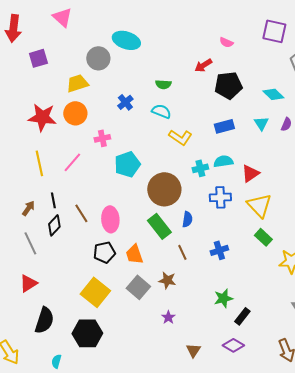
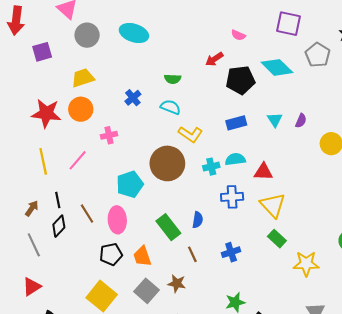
gray circle: (98, 58) -> (87, 35), moved
cyan diamond: (273, 94) -> (277, 67), moved, size x1.4
cyan pentagon: (127, 164) -> (130, 184), moved
red triangle: (250, 173) -> (263, 172), turned 36
brown circle: (164, 189) -> (167, 163), moved

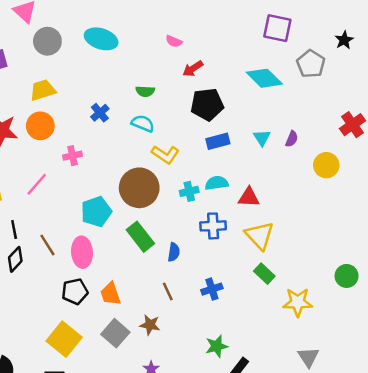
pink semicircle: (238, 35) -> (174, 41), moved
black pentagon: (240, 80) -> (207, 104), moved
green rectangle: (168, 227) -> (140, 237), moved

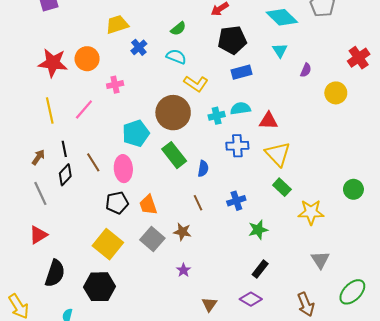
yellow trapezoid: (43, 90) -> (117, 24), moved
green semicircle: (145, 91) -> (178, 29), turned -42
cyan triangle: (262, 138) -> (280, 50), moved
green star: (217, 346) -> (258, 230), moved

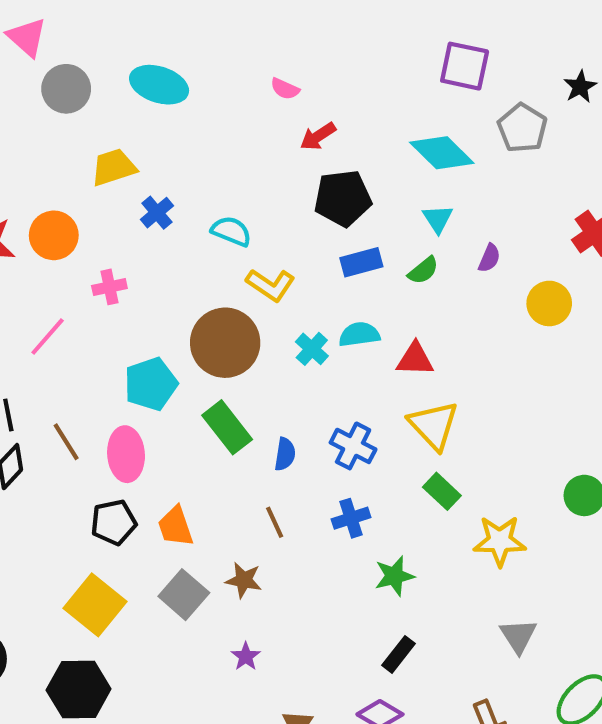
green semicircle: (178, 29) -> (423, 270), moved
cyan cross: (217, 116) -> (312, 349), turned -35
blue cross: (237, 146) -> (353, 446), moved, turned 30

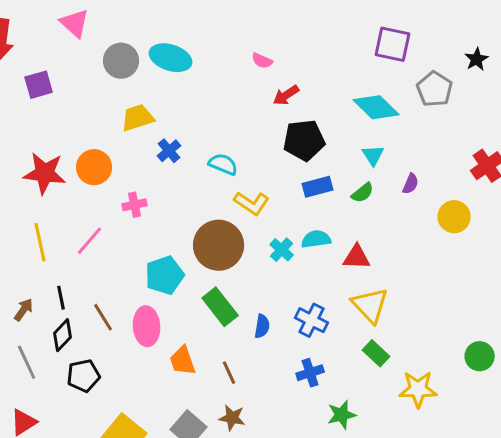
gray circle: (66, 89) -> (121, 61), moved
black pentagon: (114, 522) -> (84, 376), moved
brown line: (275, 522) -> (229, 373), moved
orange trapezoid: (176, 526) -> (183, 361), moved

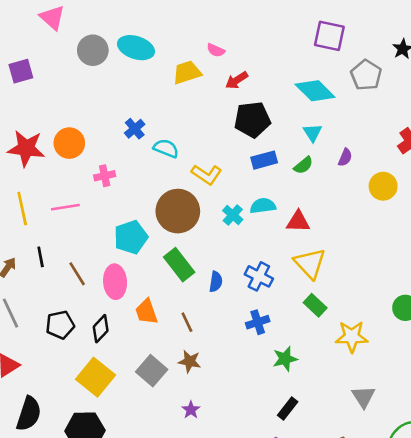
yellow trapezoid: (138, 118) -> (187, 72), moved
cyan semicircle: (223, 164) -> (166, 148), moved
pink line: (90, 241) -> (65, 207), turned 40
black diamond: (63, 335) -> (101, 329), moved

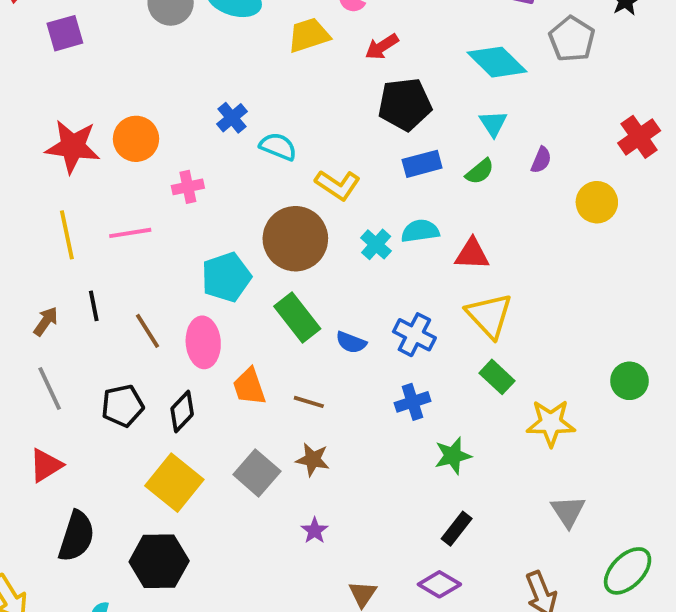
blue semicircle: (216, 282) -> (351, 342), turned 102
brown line: (187, 322) -> (309, 402), turned -48

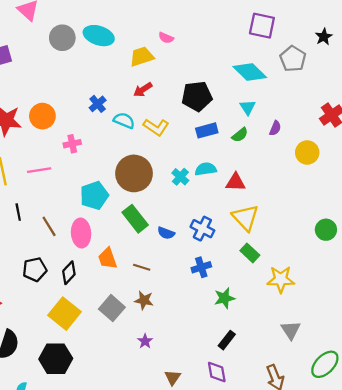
red arrow: (382, 47) -> (143, 90), moved
yellow L-shape: (338, 185) -> (156, 127), moved
green circle: (629, 381) -> (326, 230), moved
purple diamond: (439, 584) -> (217, 372), turned 50

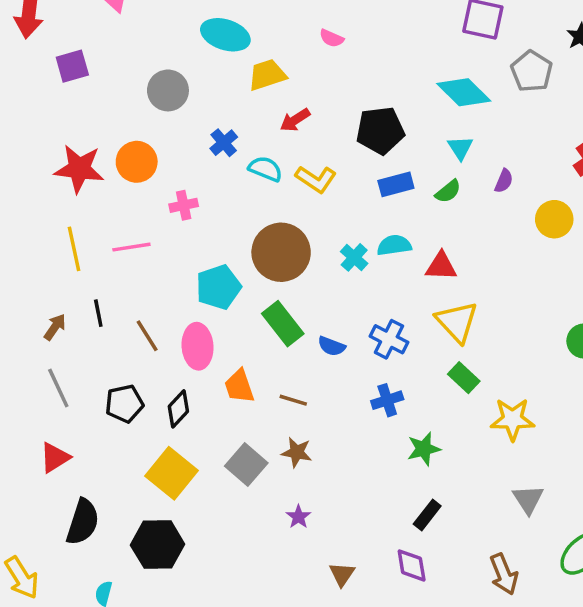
gray circle: (62, 38) -> (168, 90), moved
yellow trapezoid: (142, 57) -> (267, 75), moved

